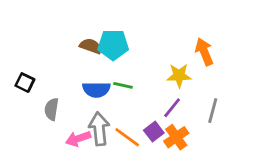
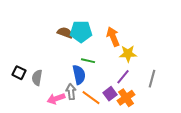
orange arrow: (204, 52) -> (113, 37), moved
black square: (25, 83) -> (19, 73), moved
blue semicircle: (96, 90) -> (79, 75), moved, turned -102
gray arrow: (99, 129) -> (71, 92), size x0.7

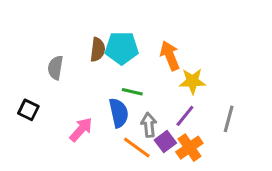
brown semicircle: (65, 33) -> (98, 50), turned 77
gray semicircle: (37, 78) -> (55, 68), moved
gray arrow: (71, 92) -> (149, 125), moved
pink arrow: (56, 99) -> (81, 129), moved, turned 150

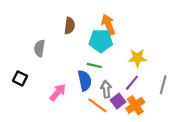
cyan pentagon: (122, 48) -> (101, 41), moved
brown semicircle: (98, 50) -> (70, 26), moved
orange arrow: (170, 56) -> (108, 25), moved

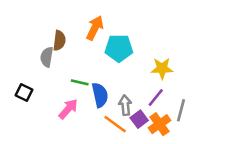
orange arrow: (108, 25) -> (95, 28), moved, turned 48
brown semicircle: (70, 26) -> (59, 41), moved
green line: (94, 65) -> (80, 82), moved
gray line: (163, 85) -> (181, 110), moved

